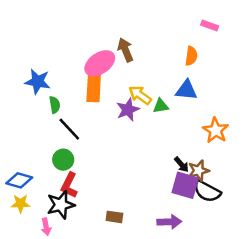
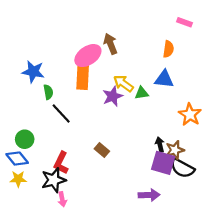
green circle: (63, 160) -> (25, 139), moved
black arrow: (181, 165) -> (160, 145), turned -152
blue diamond: (19, 180) -> (17, 159), turned 35
brown rectangle: (114, 217) -> (102, 150), moved, turned 32
pink arrow: (46, 227) -> (62, 199), moved

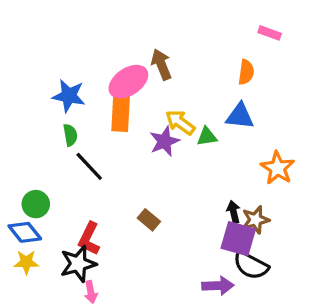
blue star: (33, 72) -> (69, 96), moved
black semicircle: (182, 168) -> (251, 265), moved

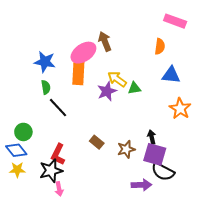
pink rectangle: (270, 33) -> (175, 21), size x1.5
blue triangle: (240, 116) -> (171, 75), moved
brown star: (256, 220) -> (126, 149), moved

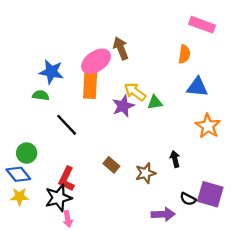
green semicircle: (46, 87) -> (41, 95), moved, turned -72
purple square: (155, 154) -> (210, 194), moved
black semicircle: (163, 172) -> (188, 199), size x0.6

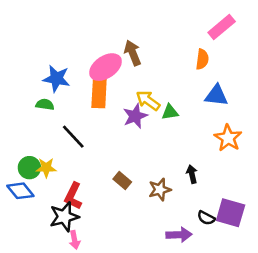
pink rectangle: (202, 25) -> (222, 27), turned -60
yellow star: (20, 197) -> (46, 168), moved

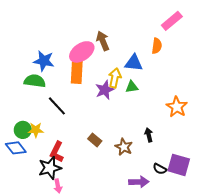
blue triangle: (216, 95) -> (134, 63), moved
yellow arrow: (148, 101) -> (115, 78), turned 66
green semicircle: (45, 104) -> (35, 81), size x1.5
brown star: (160, 190) -> (124, 147), turned -30

